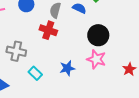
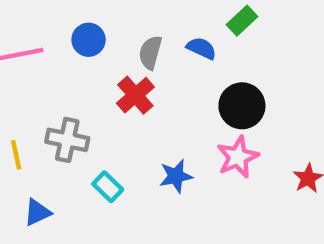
red cross: (48, 30) -> (135, 95), turned 30
pink star: (96, 59) -> (238, 157), turned 30

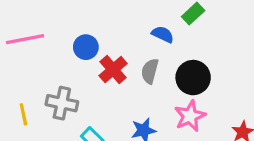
blue circle: (89, 40) -> (86, 47), moved
gray semicircle: (150, 53) -> (150, 71), moved

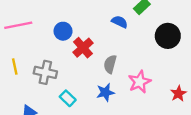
gray semicircle: (150, 71) -> (110, 64), moved
black circle: (193, 78) -> (168, 36), moved
yellow line: (23, 114) -> (15, 66), moved

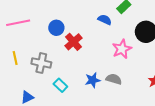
gray semicircle: (110, 64) -> (114, 79), moved, turned 91
pink star: (140, 82) -> (122, 49), moved

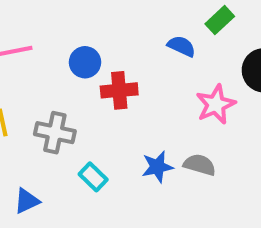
red cross: (73, 42) -> (119, 90), turned 36

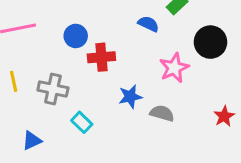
blue star: (157, 167) -> (130, 97), moved

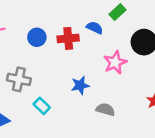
red cross: (101, 57) -> (68, 38), moved
gray semicircle: (162, 113) -> (105, 109), moved

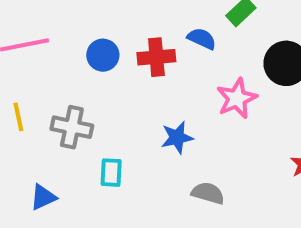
cyan rectangle: (42, 106) -> (111, 173), turned 49
gray semicircle: (105, 109) -> (208, 193), moved

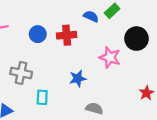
blue semicircle: (202, 39) -> (91, 16), moved
pink star: (237, 98) -> (110, 57), turned -30

